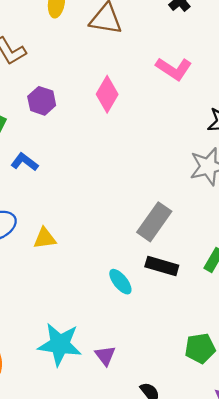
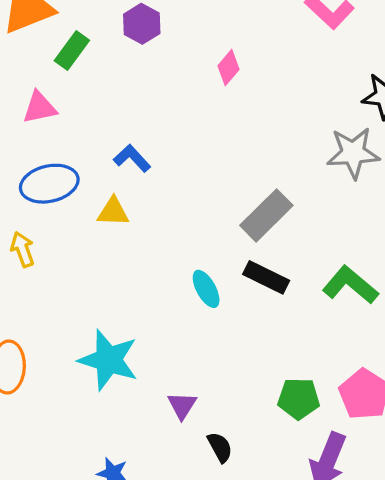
pink diamond: (107, 94) -> (228, 68), moved, size x0.7
blue L-shape: (24, 162) -> (132, 158), moved
purple triangle: (105, 356) -> (182, 405), moved

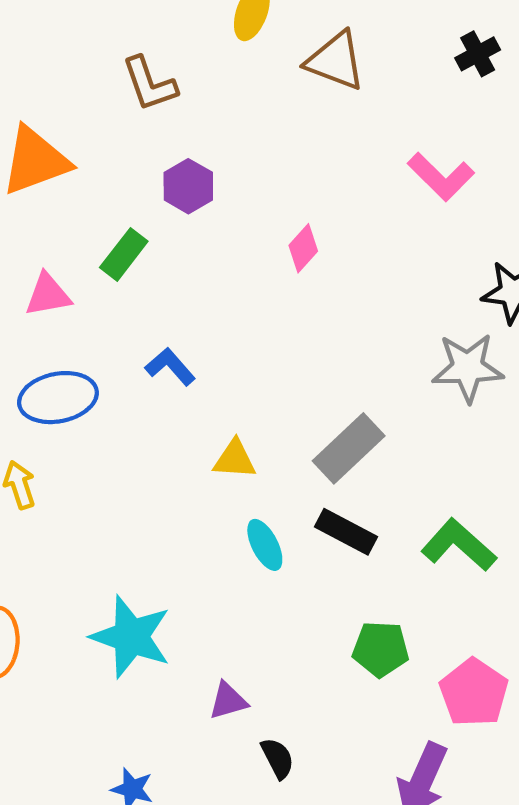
green rectangle: (72, 51) -> (124, 254), moved
yellow triangle: (113, 212) -> (235, 459), moved
green pentagon: (299, 399) -> (381, 649), moved
purple triangle: (182, 405) -> (228, 701), turned 40

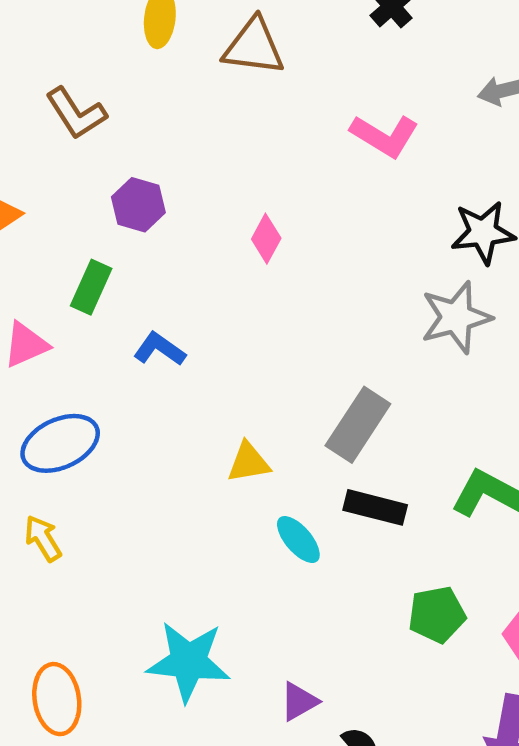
blue L-shape: (170, 367) -> (160, 349), moved

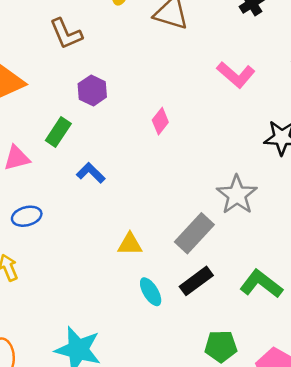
gray star: (456, 317) -> (237, 195), moved, turned -30
blue ellipse: (60, 443) -> (27, 216), size x0.7
black rectangle: (375, 507) -> (196, 281), turned -60

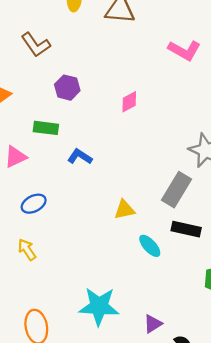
pink diamond: (160, 121) -> (129, 102), turned 35
green rectangle: (58, 132) -> (46, 128), turned 75
black rectangle: (196, 281) -> (186, 229), turned 60

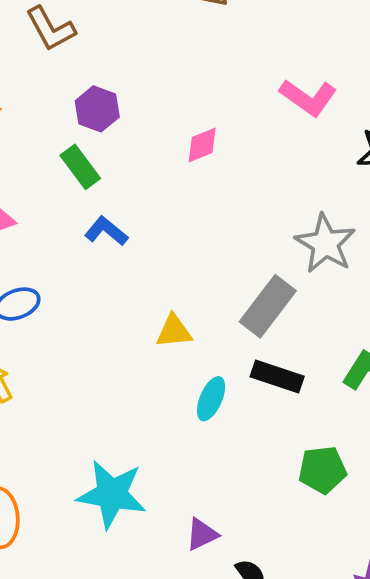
pink L-shape: (184, 50) -> (308, 98), moved
green rectangle: (46, 128) -> (80, 167), moved, turned 40
cyan ellipse: (150, 246) -> (211, 399), turned 60

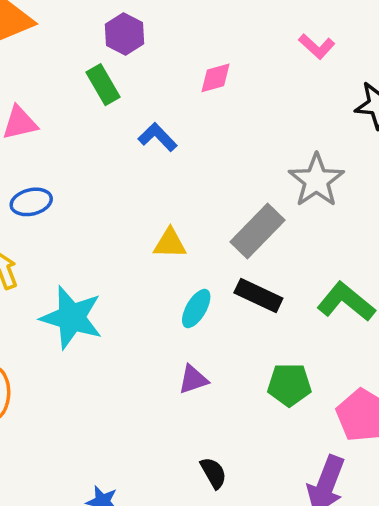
pink L-shape: (308, 98) -> (317, 46), size x0.7
blue L-shape: (106, 231) -> (158, 137), moved
cyan star: (112, 494) -> (72, 318), moved
purple triangle: (202, 534) -> (193, 379), moved

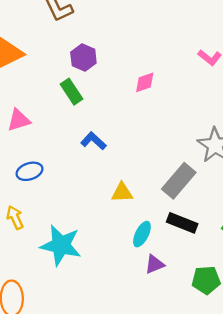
blue L-shape: (158, 137) -> (93, 141), moved
purple triangle: (193, 379) -> (154, 264), moved

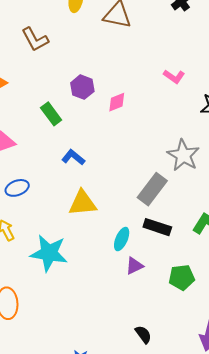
purple hexagon: (83, 58) -> (82, 87), moved
yellow triangle: (122, 193) -> (83, 203), moved, size x1.4

